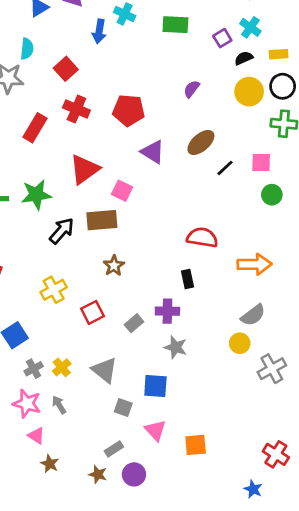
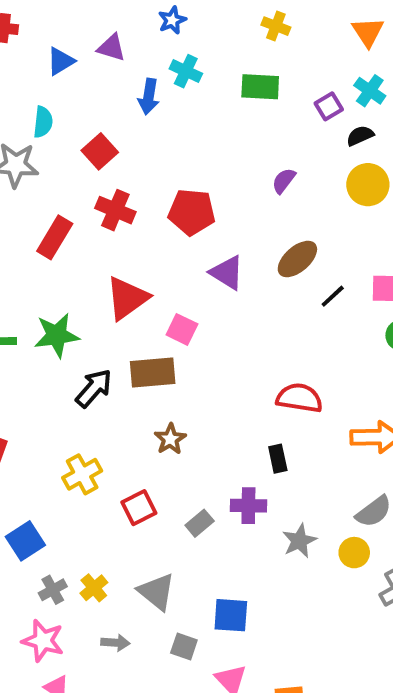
gray star: (175, 347) -> (299, 541), moved, turned 30
gray arrow: (59, 405) -> (115, 643), moved, turned 126

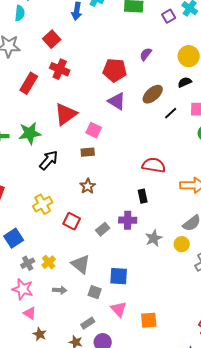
cyan semicircle: (43, 122) -> (20, 13), moved
black semicircle: (360, 136) -> (185, 82), moved
red pentagon: (192, 212) -> (115, 70), moved
brown rectangle: (153, 373) -> (88, 152), moved, size x0.6
red square: (139, 508) -> (72, 221), turned -36

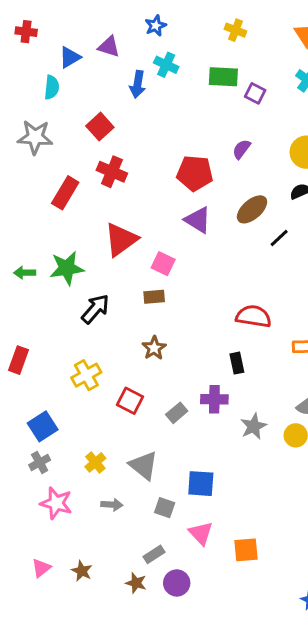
purple square: (169, 16) -> (255, 93), moved, turned -32
gray cross: (28, 263) -> (40, 462), moved
pink triangle: (30, 313) -> (41, 568), moved, turned 48

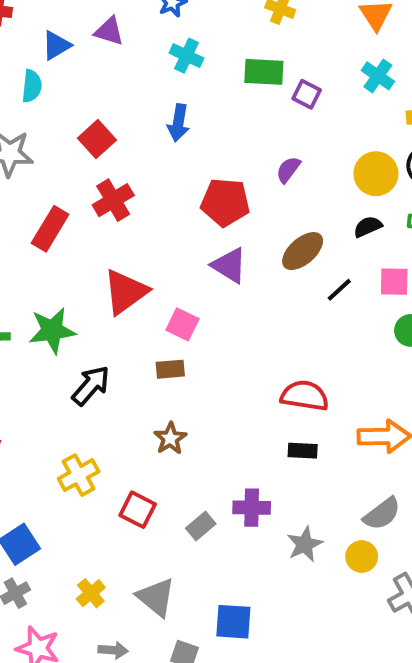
blue arrow: (138, 84) -> (178, 123), moved
red cross: (112, 172) -> (113, 200), turned 36
black rectangle: (237, 363) -> (303, 451), moved, turned -75

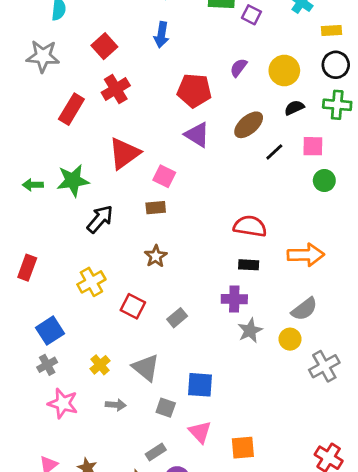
yellow circle: (376, 174) -> (284, 70), moved
purple cross: (252, 508) -> (234, 299), moved

